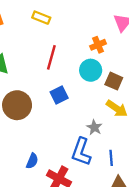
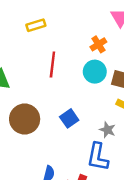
yellow rectangle: (41, 18) -> (36, 25), turned -30
blue square: (59, 95) -> (69, 118), moved

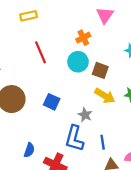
red line: (52, 65) -> (41, 52), turned -35
blue square: (69, 118) -> (52, 102), turned -35

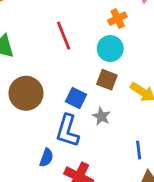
brown square: (100, 70) -> (107, 80), moved
gray star: (85, 115) -> (101, 116), moved
blue L-shape: (74, 138) -> (67, 131), moved

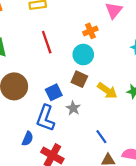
blue square: (76, 98) -> (54, 92), turned 35
blue line: (139, 150) -> (101, 137), turned -32

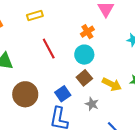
brown square: (79, 79) -> (84, 78), turned 35
gray star: (73, 108) -> (92, 104), moved

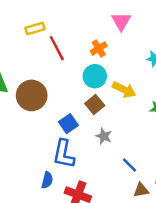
red line: (49, 49) -> (57, 48), moved
yellow arrow: (112, 84) -> (124, 90), moved
brown circle: (25, 94) -> (32, 95), moved

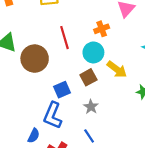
red line: (57, 48) -> (64, 38), moved
blue line: (129, 165) -> (89, 136), moved

